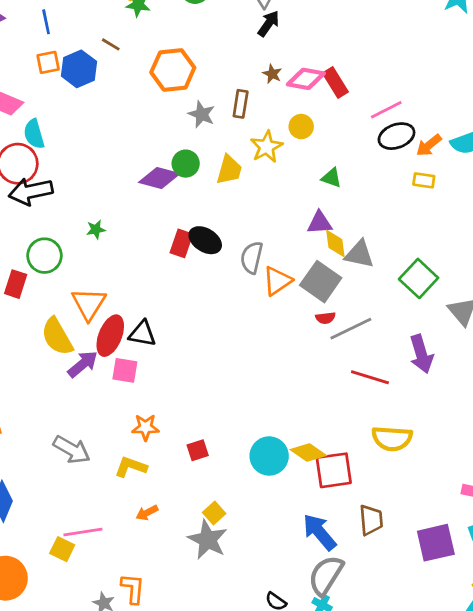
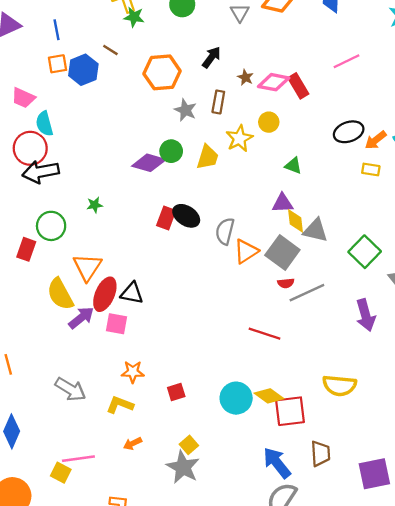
black arrow: (269, 24) -> (211, 57), moved
pink line: (386, 110) -> (347, 61), moved
red line: (370, 377) -> (264, 334), moved

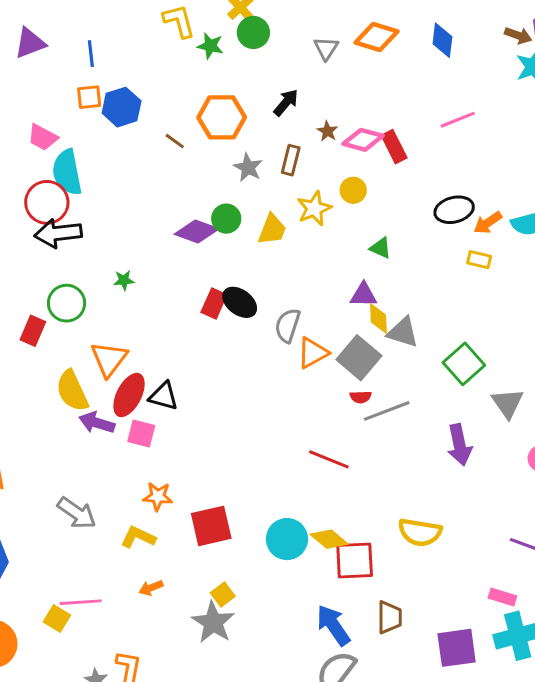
green star: (134, 17) -> (210, 46), moved
brown line: (110, 50) -> (175, 141), moved
cyan semicircle: (44, 124) -> (67, 172), size x1.4
purple arrow: (81, 318) -> (97, 423), turned -128
red square: (176, 392) -> (211, 526), size x1.8

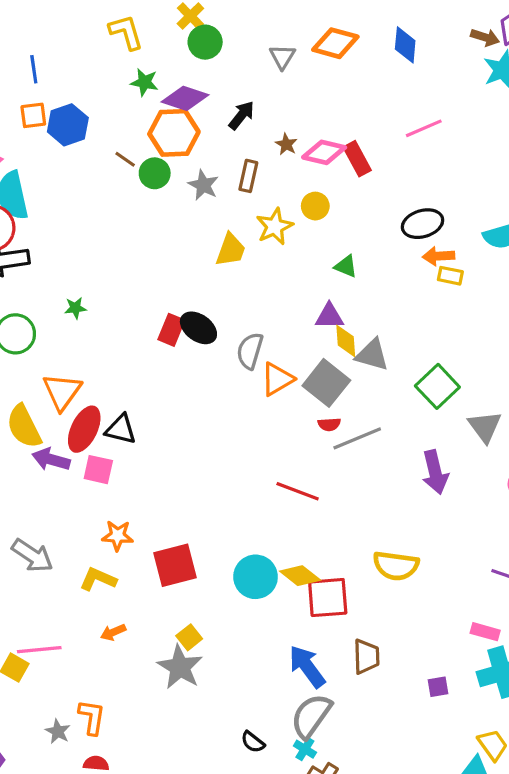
green star: (210, 46) -> (144, 82), moved
green circle: (226, 219) -> (155, 173), moved
orange arrow: (488, 223) -> (439, 256), moved, turned 32
purple diamond: (197, 231) -> (185, 98), moved
purple square: (457, 648) -> (438, 687), size x0.5

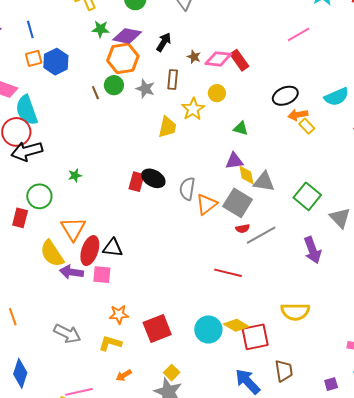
pink line: (424, 128) -> (299, 35), moved
brown line: (125, 159) -> (95, 93), moved, turned 40
yellow rectangle: (450, 276) -> (307, 126), turned 42

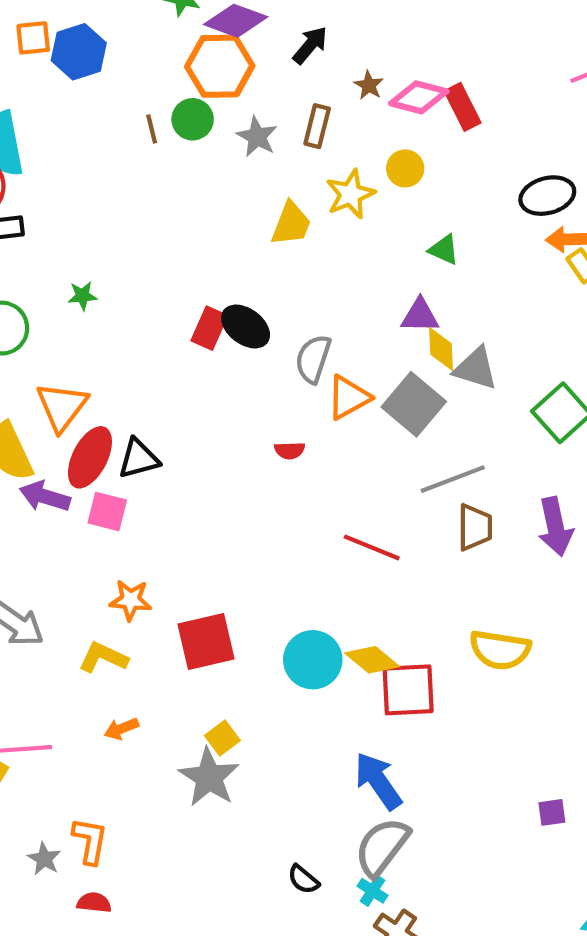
red semicircle: (243, 229) -> (290, 450), moved
black triangle: (113, 248) -> (139, 459), turned -30
brown trapezoid: (284, 371) -> (475, 527), moved

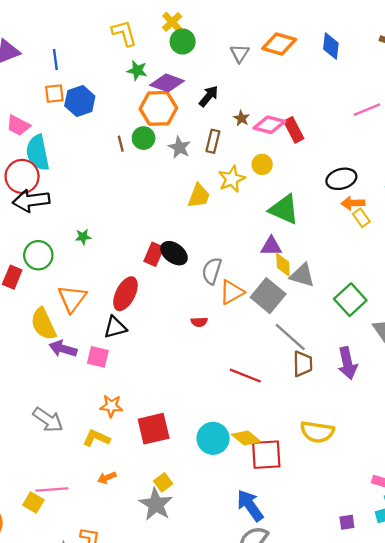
green triangle: (444, 250) -> (284, 209), size x1.8
red ellipse: (90, 457) -> (125, 294), moved
gray line: (453, 479) -> (290, 337), turned 63

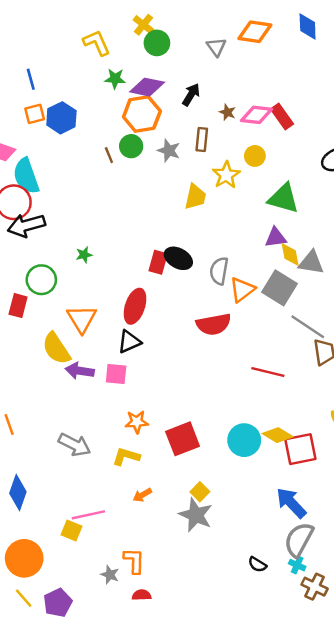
red semicircle: (199, 322) -> (214, 324), size x2.0

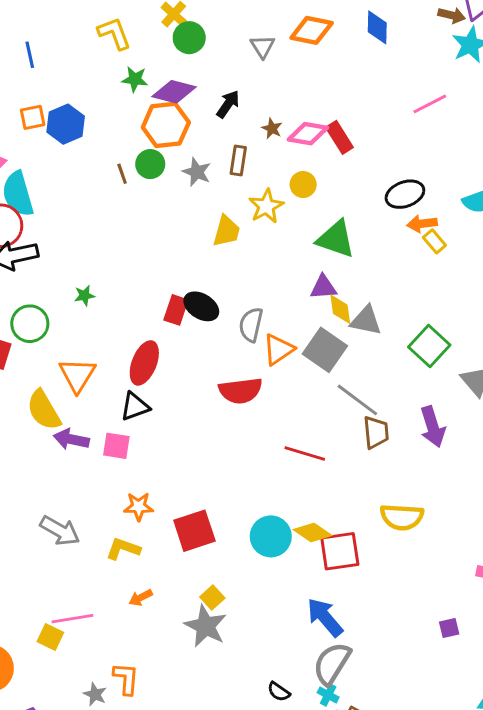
blue line: (31, 79) -> (30, 55), moved

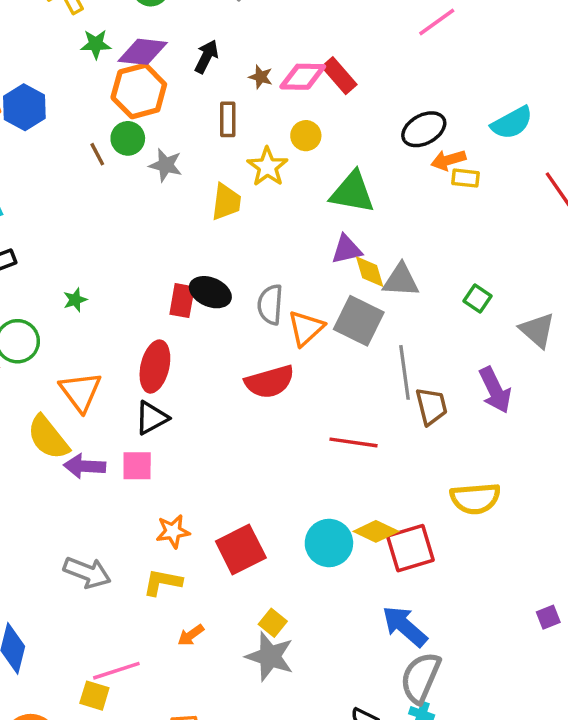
gray star: (197, 172) -> (166, 165), moved
yellow rectangle: (434, 241) -> (465, 178), turned -35
green square: (429, 346) -> (478, 299), size x0.6
gray line: (357, 400) -> (405, 372), turned 54

